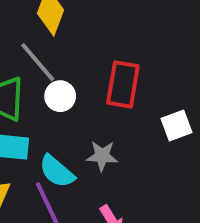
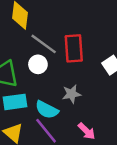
gray line: (38, 62) -> (44, 44), moved

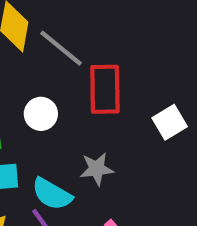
gray line: (44, 44) -> (61, 48), moved

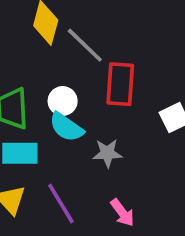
cyan semicircle: (52, 194) -> (66, 127), moved

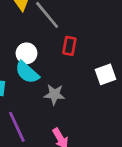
red rectangle: (120, 84) -> (69, 46), size x0.6

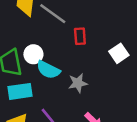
white circle: (27, 53) -> (33, 54), moved

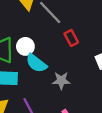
red rectangle: (80, 36) -> (71, 38), turned -35

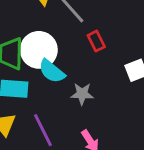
white circle: (25, 46) -> (39, 50), size x1.6

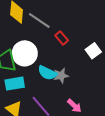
cyan semicircle: (52, 71) -> (47, 73), moved

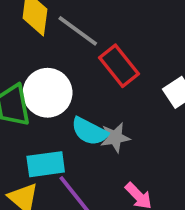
red rectangle: (62, 38) -> (119, 66), size x1.5
cyan rectangle: (15, 84) -> (46, 164), moved

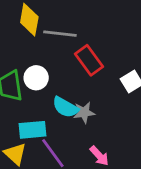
gray line: (78, 31) -> (60, 34), turned -32
white circle: (48, 93) -> (36, 78), size x0.7

